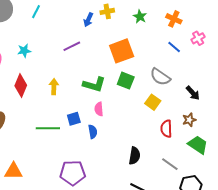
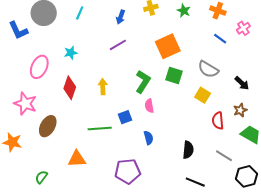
blue arrow: (88, 20) -> (121, 17), moved
green L-shape: (94, 85) -> (143, 82), turned -70
blue semicircle: (93, 132) -> (148, 138), moved
orange triangle: (14, 171) -> (77, 159), moved

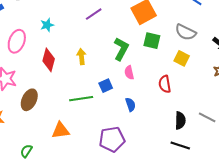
red semicircle: (218, 121) -> (165, 84), moved
black semicircle: (188, 150) -> (180, 120), moved

